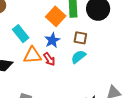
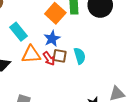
brown square: (80, 38) -> (60, 56), moved
cyan semicircle: (78, 57) -> (80, 56), turned 112

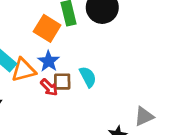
orange triangle: (31, 54) -> (23, 70), moved

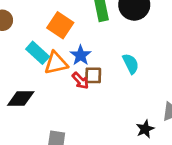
orange square: (47, 28) -> (60, 25), moved
cyan semicircle: (88, 77) -> (131, 64), moved

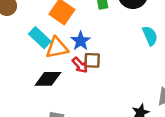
cyan semicircle: (131, 64) -> (150, 36), moved
black diamond: (21, 99) -> (48, 79), moved

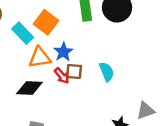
cyan semicircle: (150, 36) -> (107, 72), moved
cyan rectangle: (40, 38) -> (23, 33), moved

